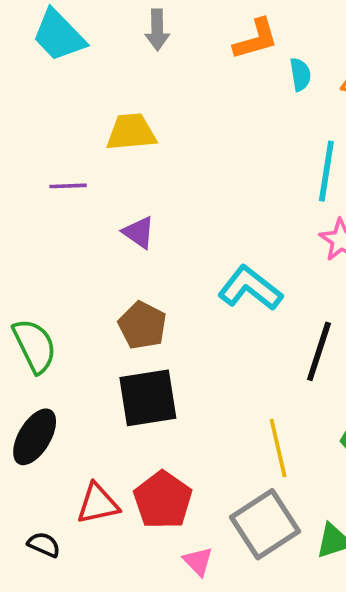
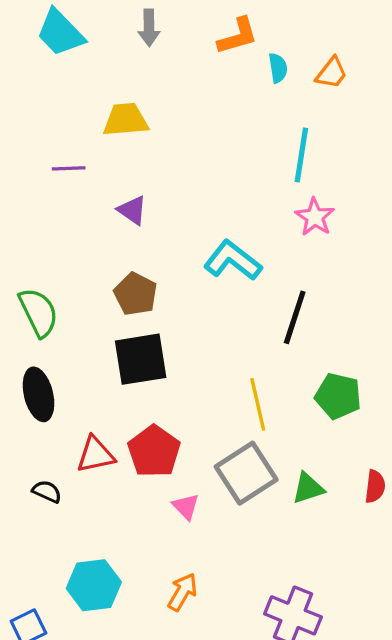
black ellipse: (35, 437) -> (39, 394), turned -45

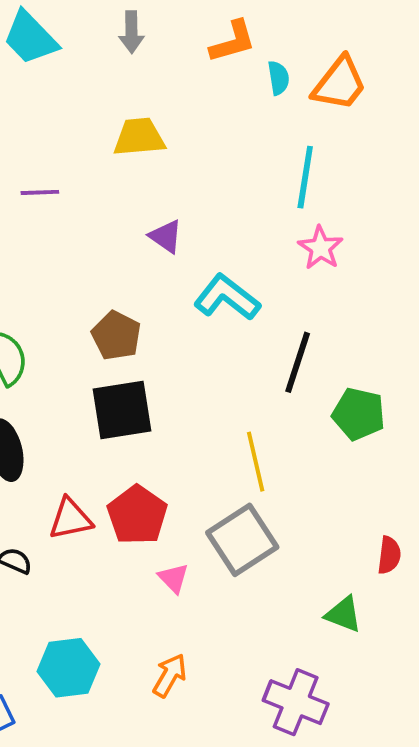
orange trapezoid: (331, 73) -> (340, 84), size x1.5
yellow trapezoid: (126, 120) -> (139, 137), moved
purple triangle: (132, 210) -> (166, 236), moved
green pentagon: (338, 396) -> (359, 414), moved
green triangle: (308, 488) -> (343, 614), moved, turned 39

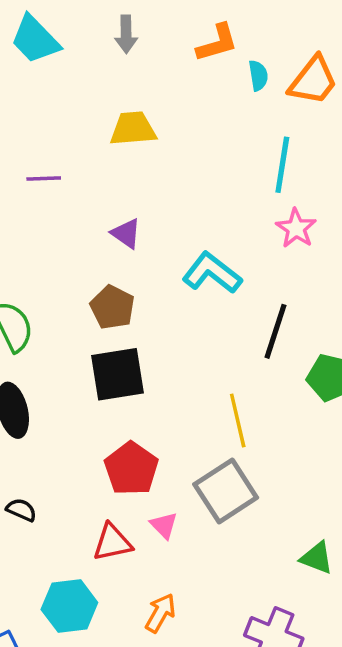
purple triangle: (166, 236) -> (126, 233), moved
red triangle: (70, 519) -> (112, 542), moved

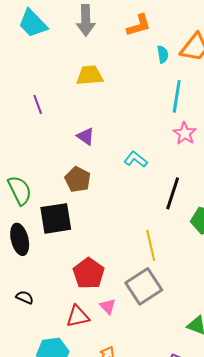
gray arrow: (126, 34) -> (86, 20), size x1.4
cyan semicircle: (258, 75) -> (163, 54), moved
purple line: (44, 178) -> (38, 104), turned 72
cyan L-shape: (212, 273) -> (136, 159), size x0.7
black square: (118, 374) -> (56, 218), moved

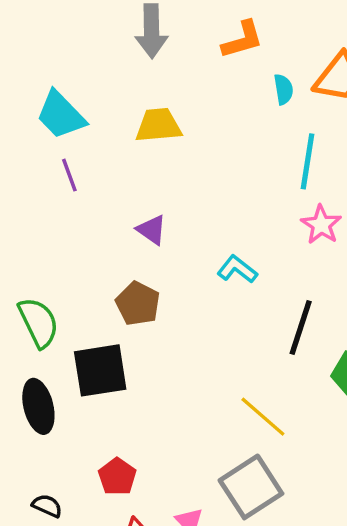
cyan trapezoid: (33, 23) -> (61, 115), moved
yellow line: (151, 245) -> (263, 417), turned -36
red pentagon: (89, 273) -> (117, 477), moved, size x0.7

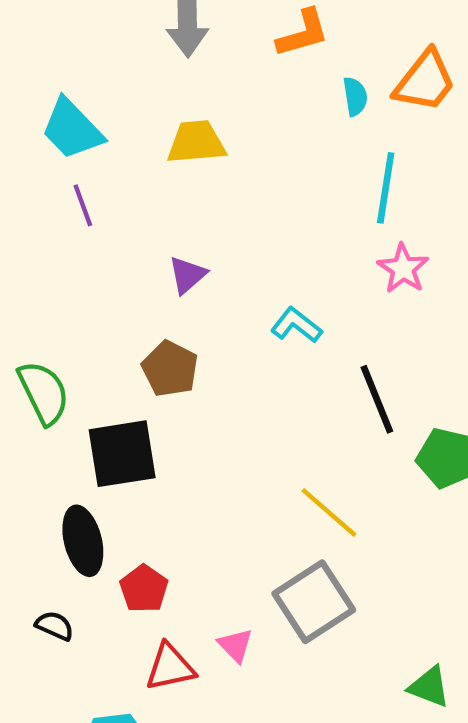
purple triangle: (152, 230) -> (187, 275), turned 44
black line: (301, 328) -> (377, 399), turned -40
black ellipse: (38, 406) -> (83, 541), moved

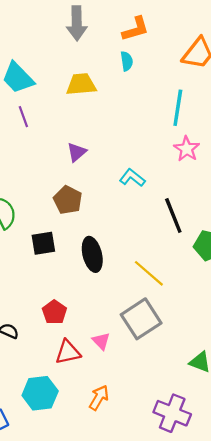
cyan semicircle: (355, 96) -> (127, 61), moved
black square: (122, 454) -> (43, 243), size x0.7
black ellipse: (83, 541) -> (92, 254), moved

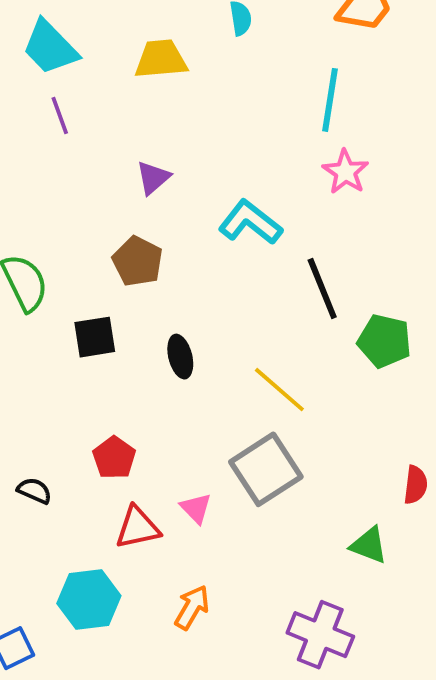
cyan L-shape: (132, 178) -> (250, 222), size x1.4
black ellipse: (92, 254) -> (180, 357), size x0.7

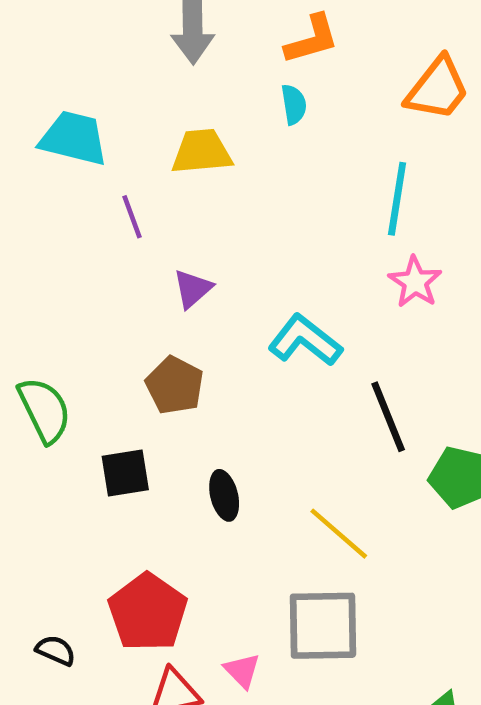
cyan trapezoid: (50, 47) -> (74, 138), turned 148
purple line: (60, 115) -> (132, 217), moved
red pentagon: (114, 458) -> (148, 612), size x1.6
gray square: (266, 469) -> (323, 626), turned 32

